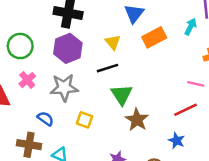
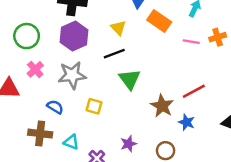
orange rectangle: (154, 37) -> (159, 21), turned 65
pink line: (196, 84) -> (191, 42), moved
brown star: (137, 120) -> (162, 106), moved

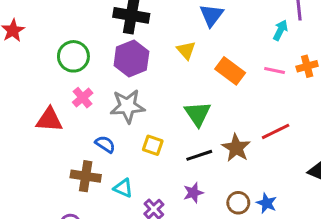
orange rectangle: (159, 21) -> (230, 71), moved
black line: (114, 54) -> (199, 155), moved
blue star: (186, 122) -> (267, 203), moved

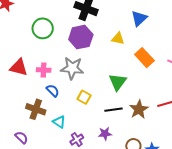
yellow triangle: (186, 50) -> (118, 39), turned -48
pink cross: (83, 98) -> (44, 70), moved, turned 32

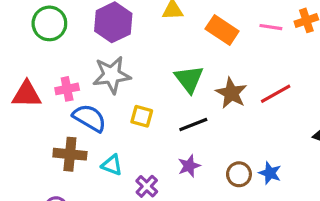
blue semicircle: (53, 91) -> (89, 118), size x1.5
brown star: (139, 109) -> (231, 93), moved

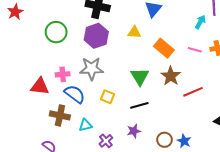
brown star: (231, 93) -> (171, 76), moved
red triangle: (27, 94) -> (40, 86), moved
cyan triangle: (112, 165) -> (86, 125), turned -40

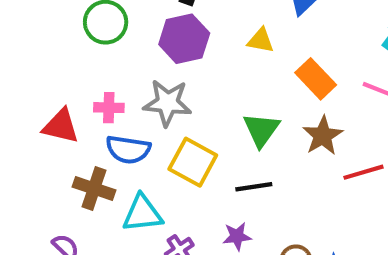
blue semicircle: (75, 94) -> (128, 149), turned 145
yellow square: (108, 97) -> (193, 162), size x1.6
cyan triangle: (86, 125) -> (143, 214), size x1.5

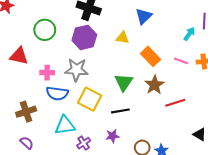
red triangle: (61, 126) -> (19, 56), moved
brown cross: (94, 189) -> (26, 112), moved, turned -36

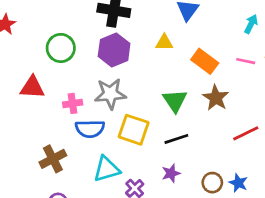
red line: (175, 103) -> (246, 133), moved

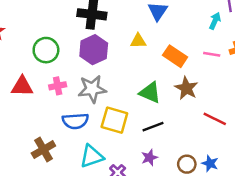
green triangle: (175, 101) -> (150, 93), turned -30
pink cross: (73, 103) -> (58, 86), moved
red line: (246, 133) -> (215, 119), turned 55

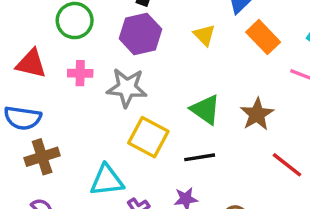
yellow triangle: (138, 41) -> (204, 35), turned 35
orange rectangle: (175, 56) -> (263, 37), moved
blue semicircle: (75, 121) -> (23, 118), moved

